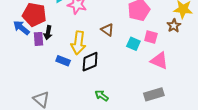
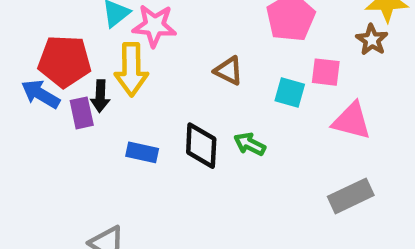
yellow arrow: (78, 43) -> (131, 69), moved
black diamond: (90, 62) -> (201, 146), turned -55
green arrow: (102, 96) -> (250, 144), moved

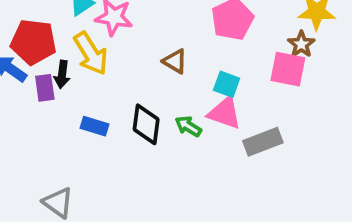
yellow arrow: (131, 69) -> (91, 53), turned -36
pink square: (326, 72) -> (288, 69), moved, size x1.4
pink triangle: (352, 121) -> (225, 113), moved
gray rectangle: (351, 196) -> (263, 142), moved

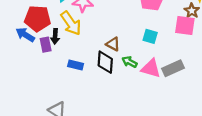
brown triangle: (175, 61) -> (113, 44), moved
pink triangle: (225, 113) -> (151, 68), moved

